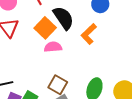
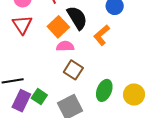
brown square: (58, 85) -> (73, 70), moved

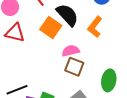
red triangle: (22, 25) -> (15, 33), turned -30
pink semicircle: (65, 46) -> (71, 51), moved

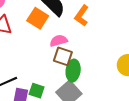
green ellipse: (109, 80) -> (73, 71), moved

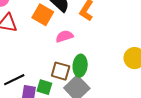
brown square: (63, 56) -> (61, 71), moved

